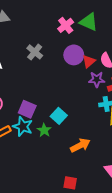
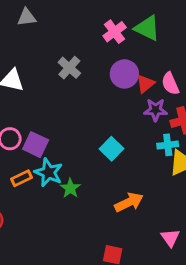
purple square: (27, 109) -> (36, 145), moved
cyan square: (59, 116) -> (111, 149), moved
green star: (44, 130) -> (70, 188), moved

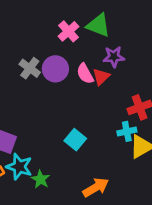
purple circle: (124, 74) -> (55, 69), moved
pink semicircle: (170, 84) -> (85, 74), moved
purple star: (156, 110) -> (114, 57), moved

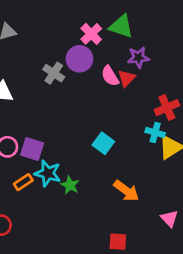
purple circle: (55, 69) -> (79, 59), moved
cyan cross: (127, 131) -> (155, 133), turned 30
orange arrow: (96, 187) -> (126, 191), turned 70

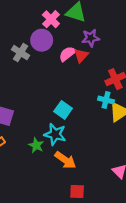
pink semicircle: (110, 76) -> (67, 54), turned 84
cyan star: (48, 173) -> (55, 134), moved
orange arrow: (126, 191) -> (65, 160), moved

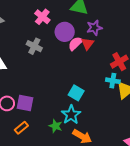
pink cross: (51, 19) -> (42, 17), moved
purple circle: (42, 40) -> (65, 32), moved
cyan star: (55, 134) -> (71, 115), turned 30

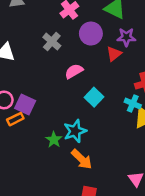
pink semicircle: (75, 43) -> (74, 71), moved
cyan square: (76, 93) -> (94, 97), moved
orange rectangle: (21, 128) -> (15, 119), moved

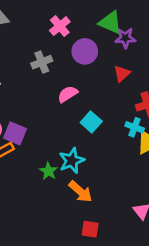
purple star: (126, 37) -> (125, 38), moved
gray cross: (52, 41) -> (42, 62), turned 30
red triangle: (114, 54) -> (122, 73), moved

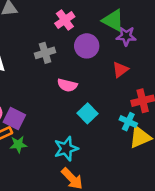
pink semicircle: (68, 94) -> (67, 85), turned -138
green star: (49, 171) -> (18, 144), moved, turned 30

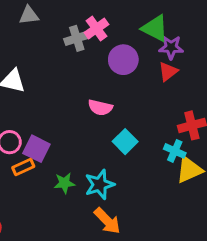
gray cross: (45, 53) -> (77, 38), moved
red triangle: (120, 70) -> (168, 72), moved
green star: (18, 144) -> (64, 183), moved

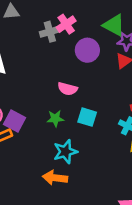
cyan square: (125, 142) -> (87, 117), turned -30
green star: (64, 183) -> (55, 118), moved
orange arrow: (107, 221) -> (55, 178), moved, turned 140

